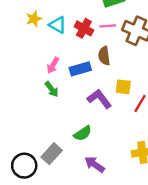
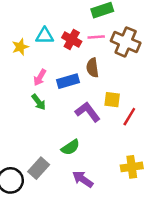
yellow star: (34, 19) -> (20, 47), moved
cyan triangle: (58, 25) -> (45, 36), turned -30

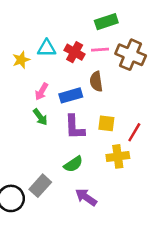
yellow square: (112, 100) -> (106, 123), moved
purple L-shape: (88, 112) -> (75, 127), moved, turned -145
yellow cross: (132, 167) -> (118, 156), moved

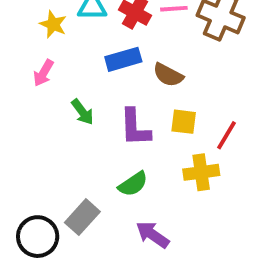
yellow star: (21, 60) -> (53, 24), turned -30
brown semicircle: (96, 81) -> (168, 75), moved, turned -54
pink arrow: (41, 92) -> (43, 73), moved
blue rectangle: (71, 95) -> (123, 59), moved

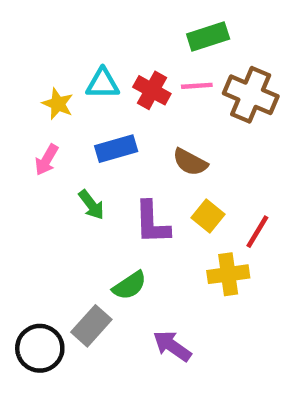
blue rectangle: (123, 59) -> (116, 149), moved
yellow square: (184, 122) -> (208, 216), turned 32
green semicircle: (133, 184) -> (130, 285), moved

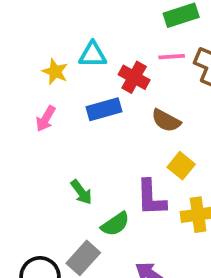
red cross: (152, 90) -> (134, 77), moved
green arrow: (91, 205) -> (81, 192), moved
purple L-shape: (152, 223) -> (151, 198), moved

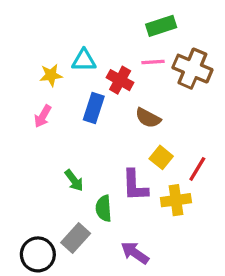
yellow star: (55, 72) -> (51, 75), turned -30
blue rectangle: (104, 109) -> (94, 108), turned -56
green semicircle: (115, 224) -> (104, 208), turned 120

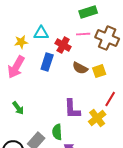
pink arrow: (43, 116) -> (16, 67), size x1.6
yellow square: (161, 157) -> (99, 71), moved, turned 32
green arrow: (74, 180) -> (18, 108), moved
yellow cross: (176, 200) -> (97, 118), turned -30
green semicircle: (104, 208) -> (57, 132), moved

